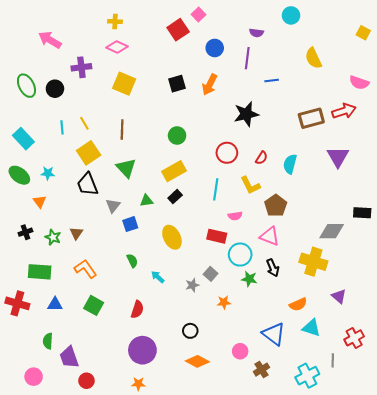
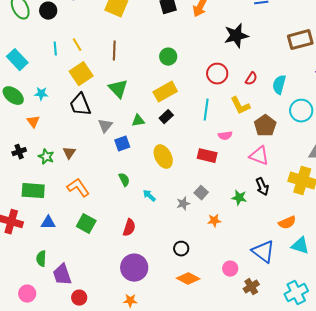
cyan circle: (240, 255) -> (301, 111), moved

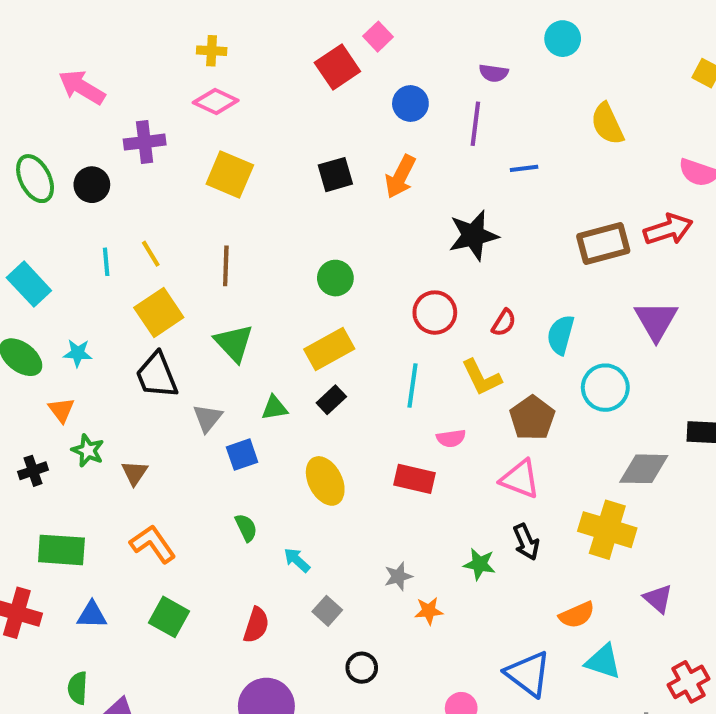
green star: (46, 157) -> (88, 451), moved
gray square: (201, 193) -> (327, 611), moved
gray star: (183, 204) -> (398, 576), moved

